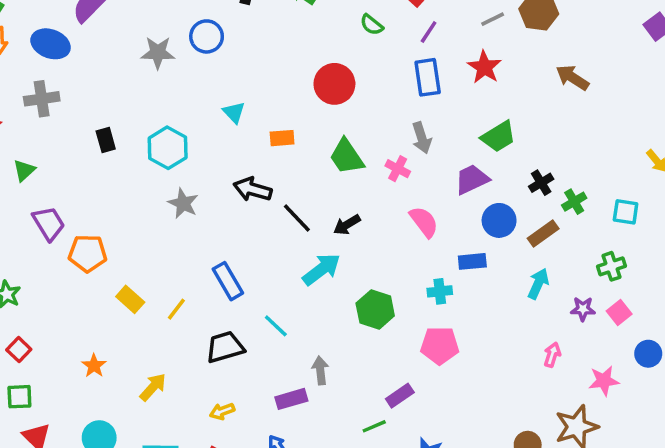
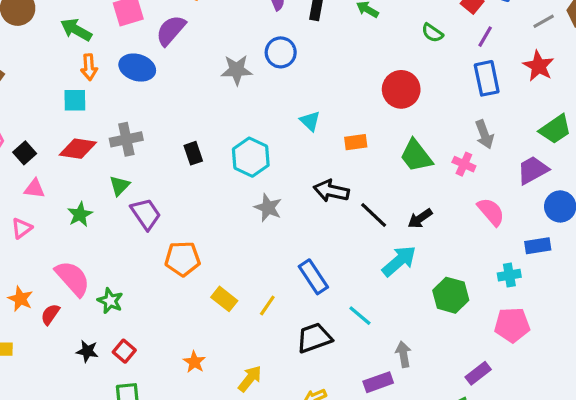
gray cross: (42, 99) -> (126, 139), moved
purple trapezoid: (49, 223) -> (146, 214), moved

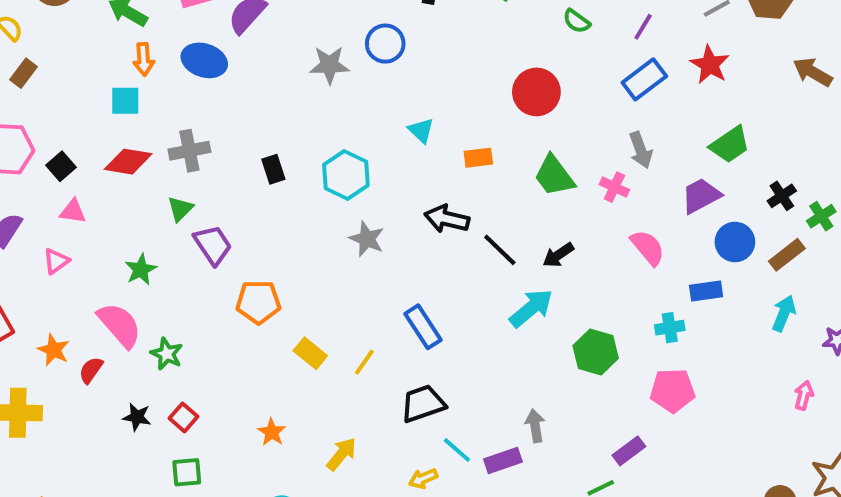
blue rectangle: (487, 78) -> (644, 79), turned 64
green star: (80, 214) -> (141, 270), moved
cyan line: (360, 316) -> (457, 450), moved

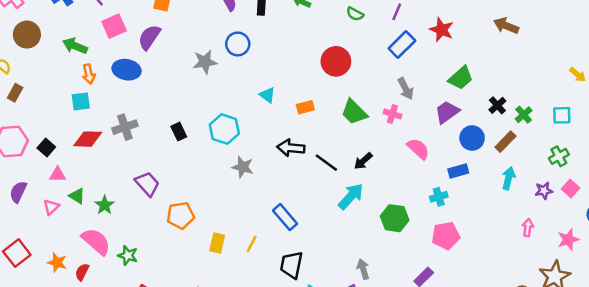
green triangle: (180, 209) -> (77, 196), moved, turned -36
yellow rectangle: (310, 353) -> (217, 243), turned 72
black trapezoid: (423, 404) -> (292, 265), turned -52

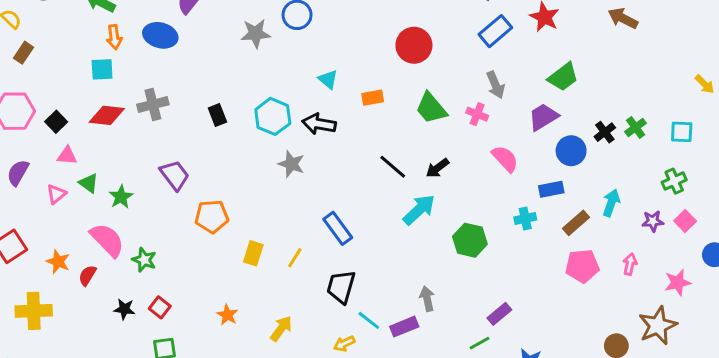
black cross: (497, 105) -> (605, 132), moved
brown rectangle: (505, 142) -> (576, 223), moved
black arrow: (291, 148) -> (319, 124), moved
pink pentagon: (446, 236) -> (582, 266), moved

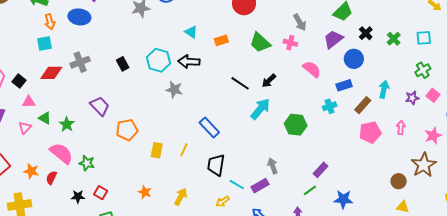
black cross: (605, 132) -> (366, 33), moved

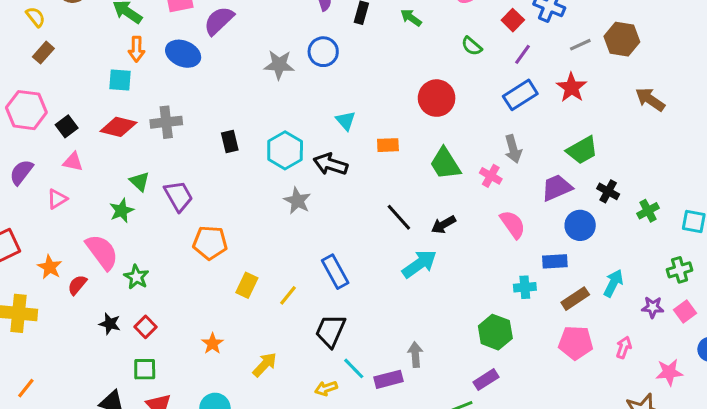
black cross: (366, 33) -> (608, 191), turned -32
green triangle: (45, 118) -> (140, 182), moved
green hexagon: (296, 125) -> (495, 332), moved

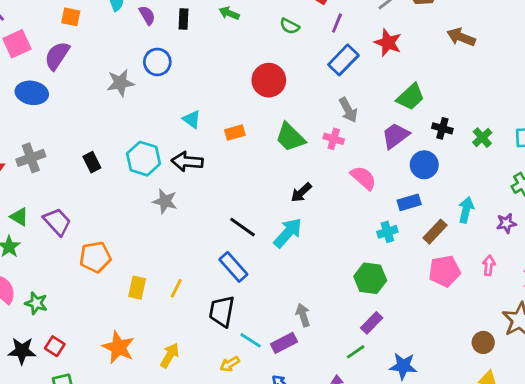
black line: (399, 217) -> (243, 227), moved
blue rectangle: (335, 272) -> (233, 267), moved
black star: (110, 324) -> (22, 351), size x1.4
orange star: (213, 344) -> (118, 347), size x1.6

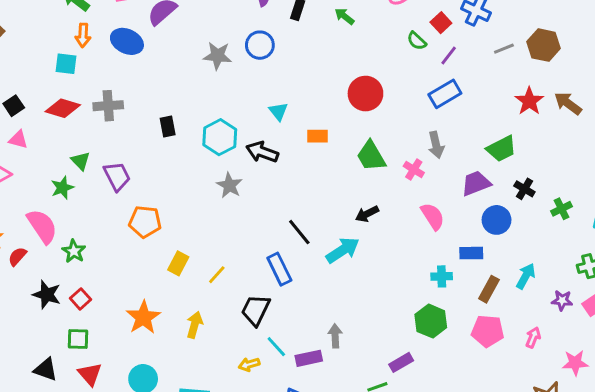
green semicircle: (290, 26) -> (417, 41), moved
red star: (388, 43) -> (529, 101), moved
brown rectangle: (435, 232) -> (489, 289), turned -30
green hexagon: (370, 278) -> (431, 321), moved
yellow arrow: (170, 355) -> (195, 325), moved, turned -30

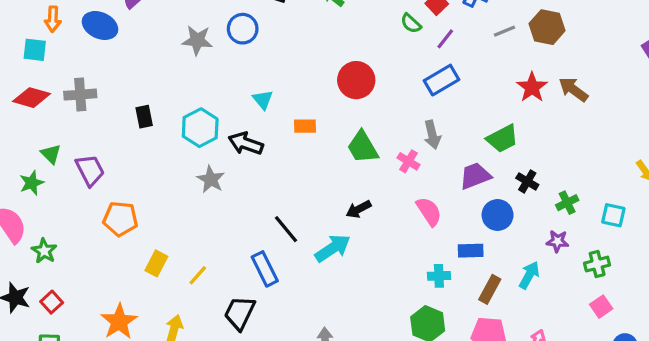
purple star: (562, 300) -> (557, 241), moved

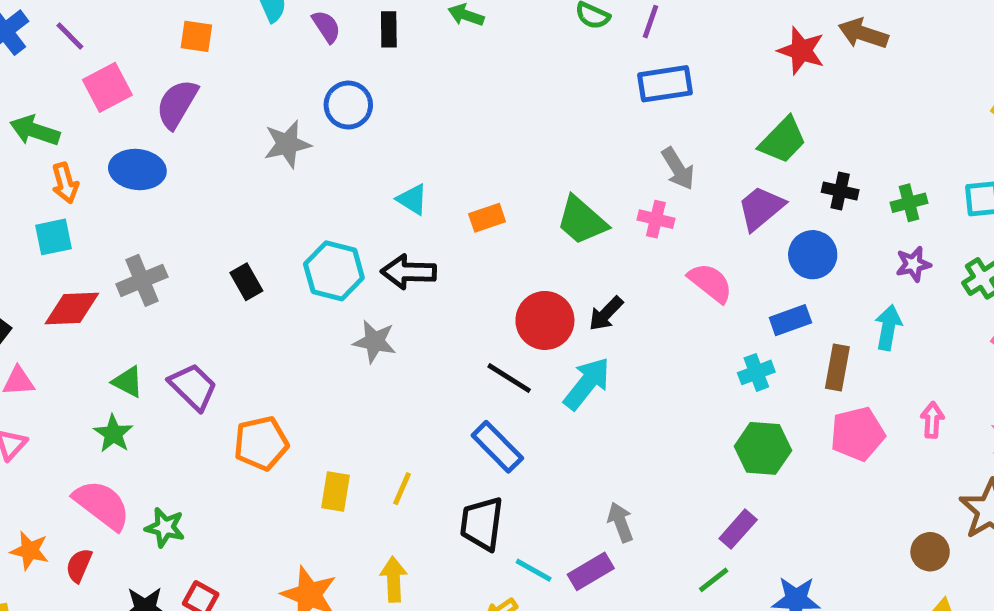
red circle: (356, 80) -> (545, 320), moved
blue rectangle: (442, 80) -> (665, 84), turned 40
green cross: (567, 203) -> (909, 203), turned 30

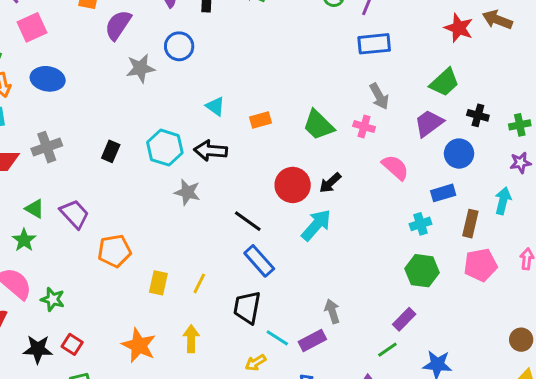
purple semicircle: (177, 104) -> (118, 25), moved
black rectangle: (246, 282) -> (111, 151), turned 50
black line: (509, 378) -> (248, 221), moved

